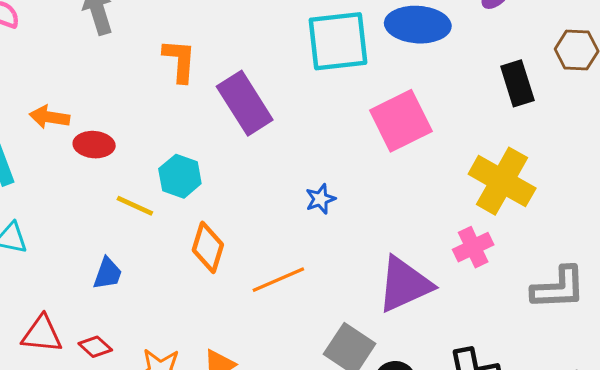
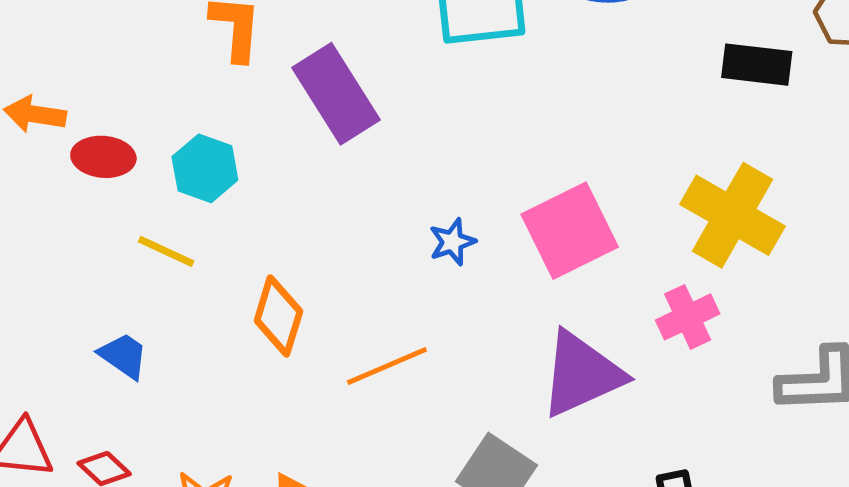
black rectangle: (517, 83) -> (757, 65), turned -66
pink square: (401, 121) -> (570, 231), moved
cyan hexagon: (180, 176) -> (205, 168), moved
blue trapezoid: (108, 273) -> (124, 356), turned -75

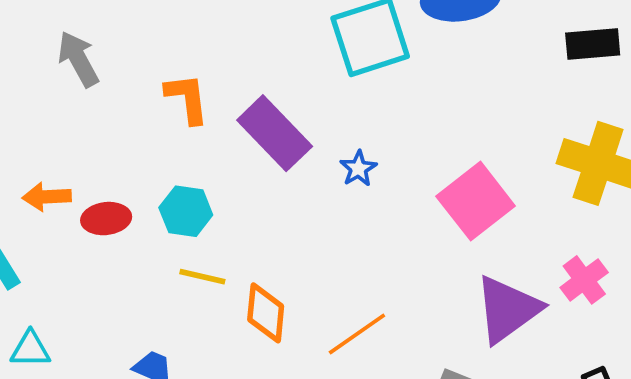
blue star: (452, 242) -> (358, 169), moved
yellow line: (166, 251) -> (202, 277), moved
pink cross: (688, 317) -> (584, 280), moved

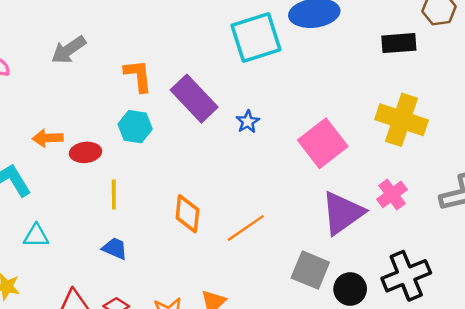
gray arrow: (78, 59) -> (69, 50), turned -96
cyan hexagon: (186, 211) -> (135, 127), moved
yellow line: (202, 277) -> (114, 194), moved, turned 76

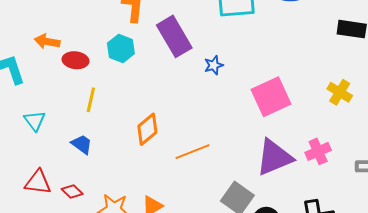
yellow cross: (402, 120) -> (340, 92), size x0.6
orange diamond: (187, 214) -> (147, 129), turned 32
cyan triangle: (36, 236) -> (35, 121), moved, turned 40

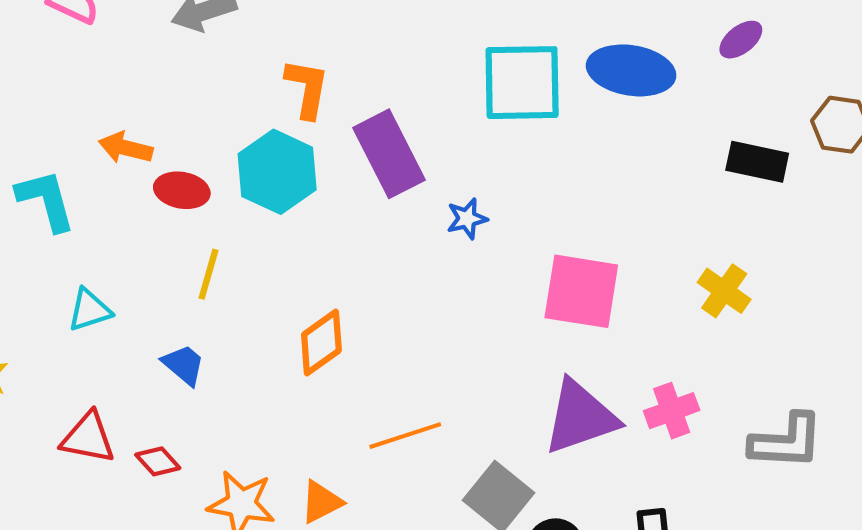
cyan hexagon: (121, 48) -> (277, 172), size x1.4
pink square: (271, 97) -> (581, 291), turned 30
cyan triangle: (35, 121) -> (89, 310), turned 45
orange line: (192, 152) -> (405, 436), moved

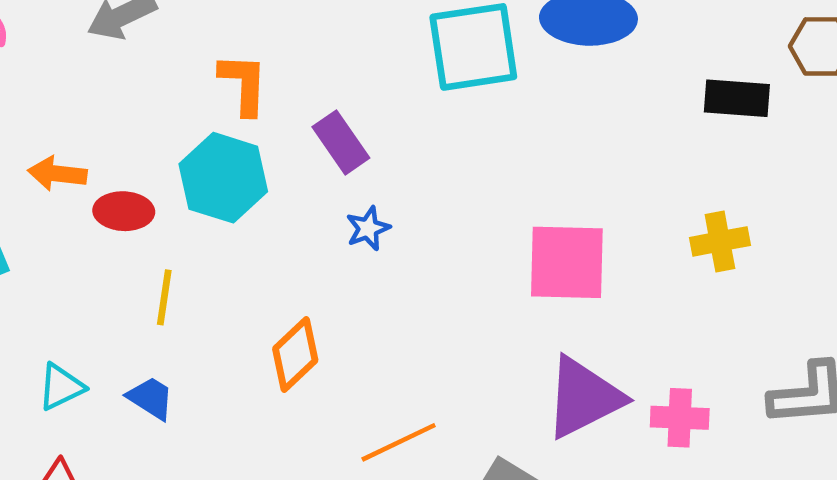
purple rectangle: (389, 154) -> (341, 142), size x0.7
blue star: (467, 219) -> (368, 228), moved
yellow cross: (724, 291) -> (720, 241), turned -38
cyan triangle: (89, 310) -> (61, 387), moved
pink cross: (672, 411) -> (680, 418), moved, turned 30

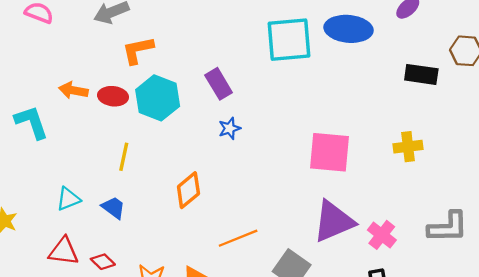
orange L-shape: (244, 84) -> (138, 50), moved, turned -108
red ellipse: (124, 211) -> (113, 96), moved
pink cross: (680, 418) -> (382, 235), turned 32

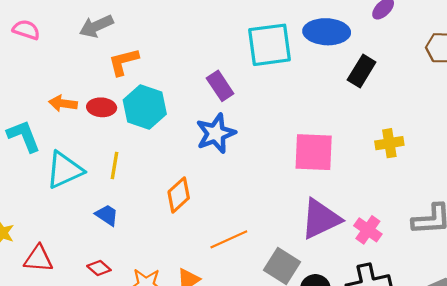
black rectangle: (421, 74) -> (362, 71), moved, turned -64
purple rectangle: (219, 84) -> (220, 86), moved
blue star: (229, 128) -> (216, 133), size x1.8
cyan triangle: (68, 199) -> (64, 170), moved, size x1.6
red triangle: (64, 251) -> (38, 259), moved

